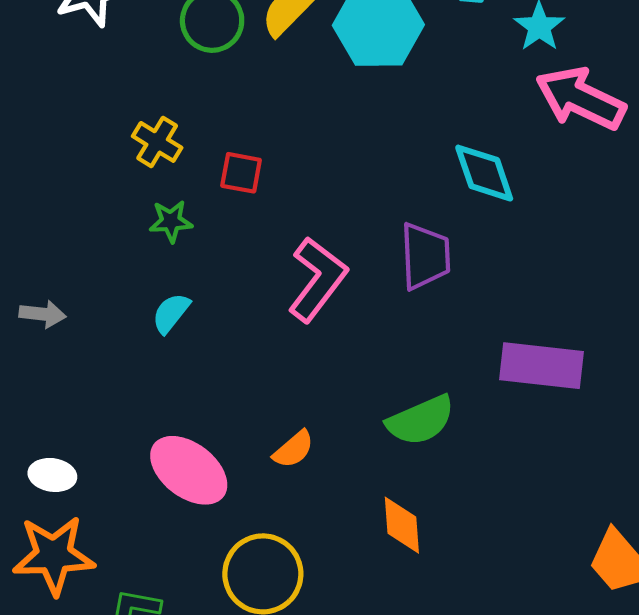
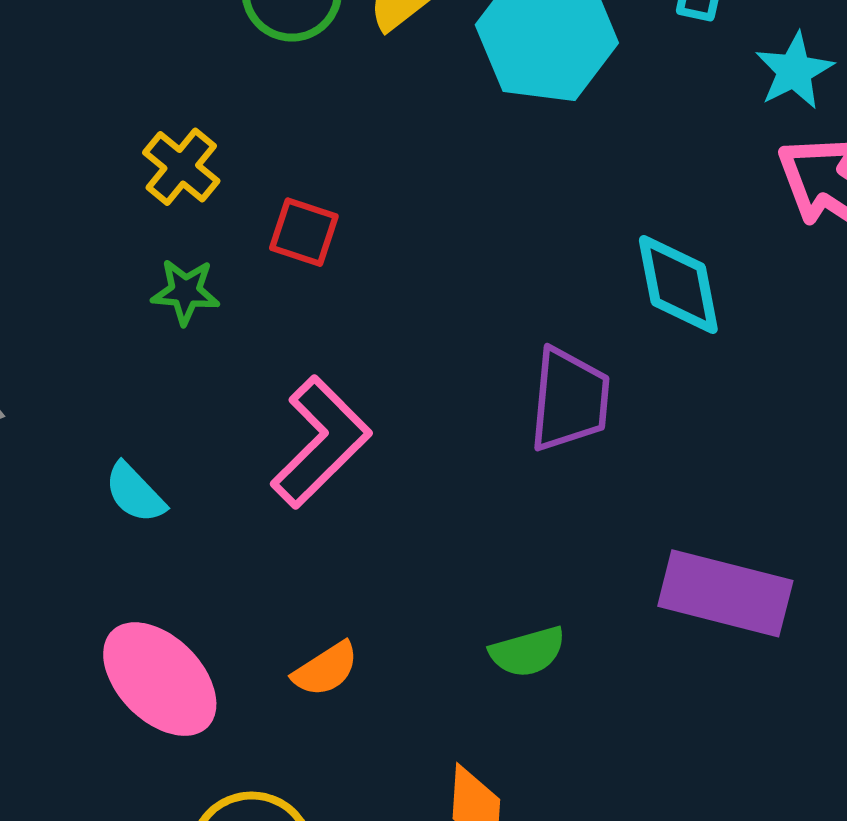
pink L-shape: (317, 279) -> (321, 442), moved
cyan semicircle: (171, 313) -> (135, 493), moved, turned -90
green semicircle: (421, 420) -> (528, 652), size x0.7

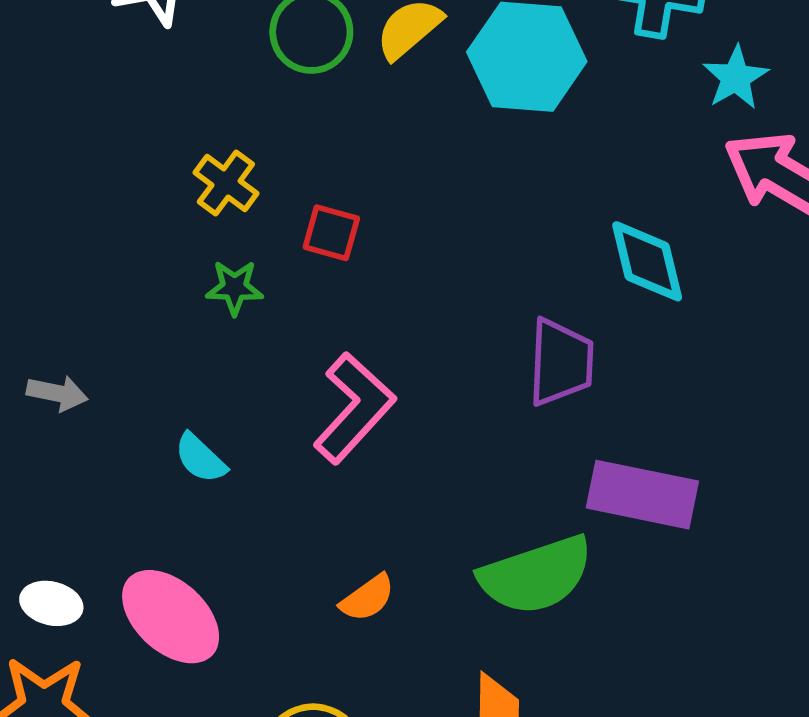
purple rectangle: (725, 593) -> (642, 495), moved
green semicircle: (528, 652) -> (536, 575), size x1.8
pink ellipse: (160, 679) -> (171, 617), moved

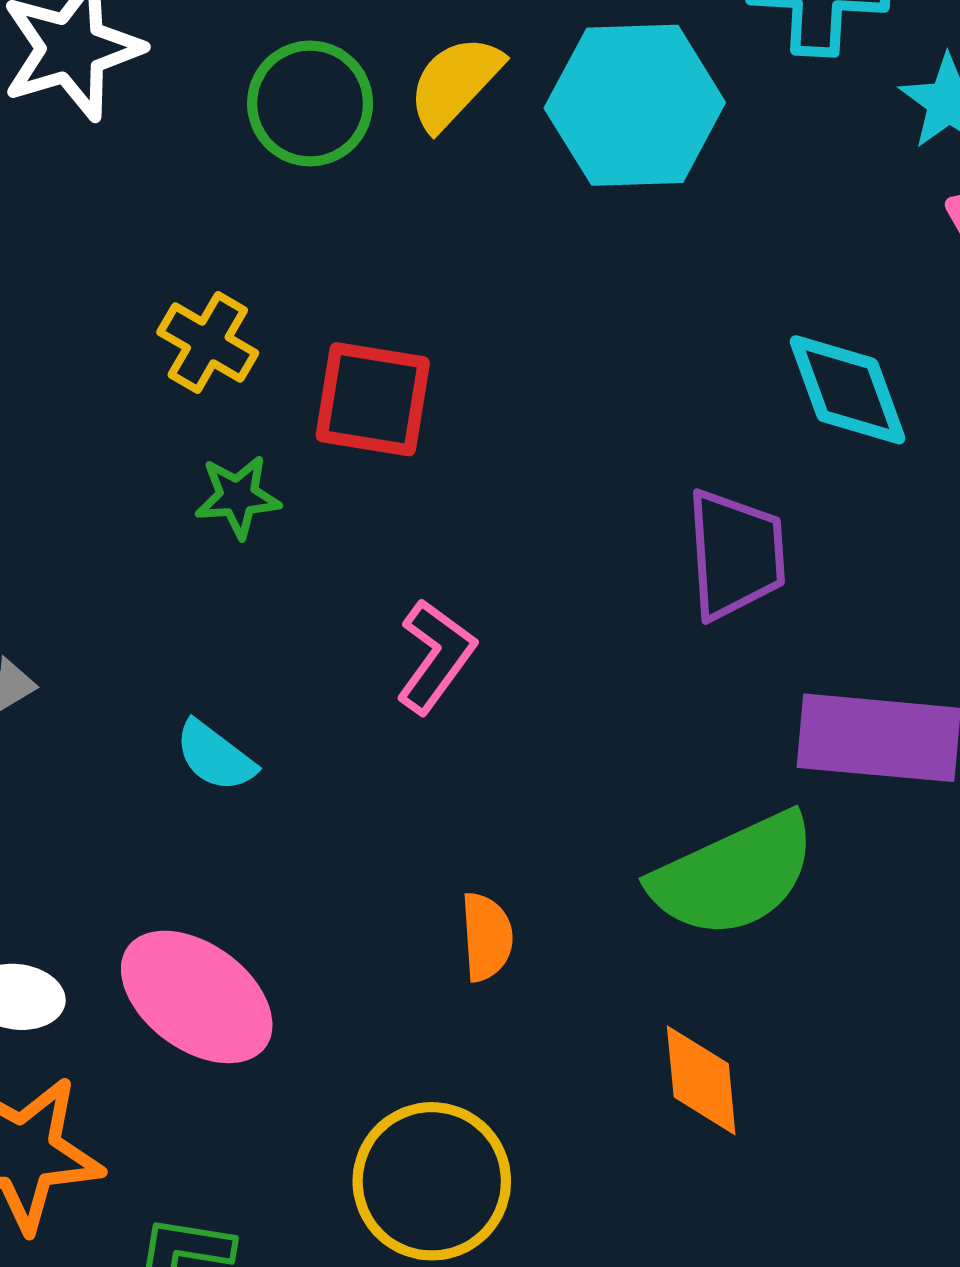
red square: (331, 233) -> (373, 399), size x1.4
pink L-shape: (354, 408) -> (436, 656), size x0.7
orange semicircle: (367, 598) -> (487, 937), turned -52

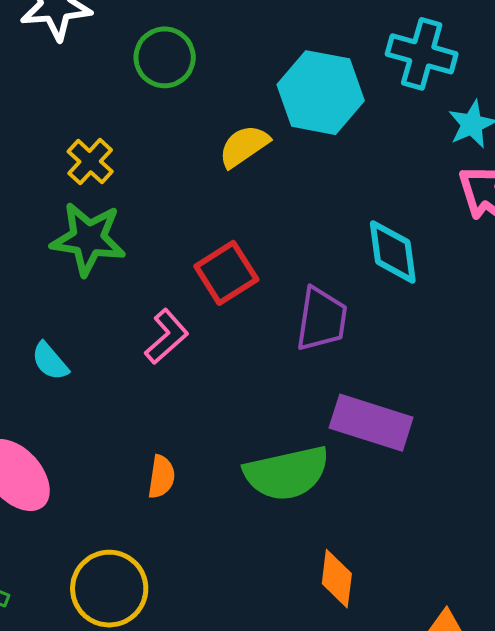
yellow semicircle: (455, 83) -> (244, 146), moved
red square: (373, 399) -> (226, 273), moved, turned 36
green star: (238, 497) -> (88, 239), size x1.8
orange diamond: (701, 1080) -> (337, 579), moved

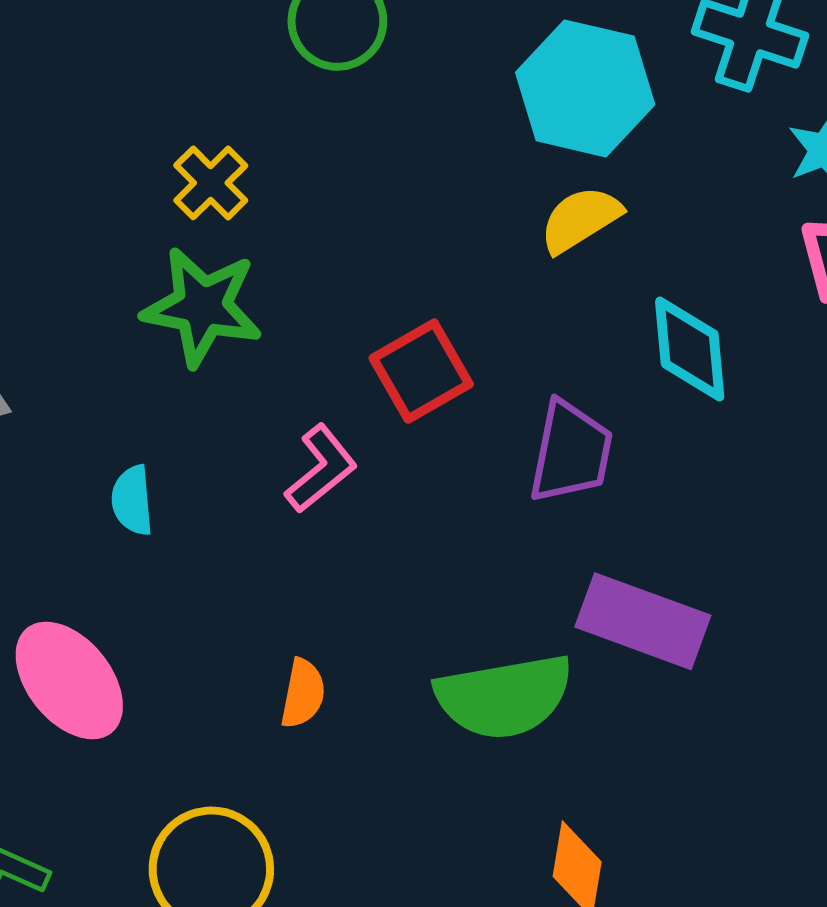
yellow semicircle: (244, 146) -> (580, 219), moved
cyan semicircle: (50, 361) -> (132, 500), turned 33

